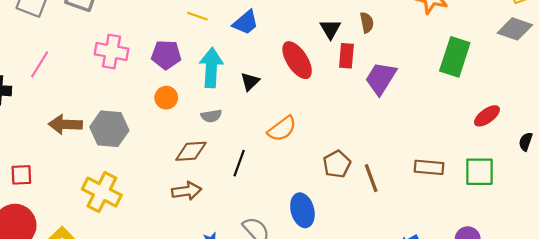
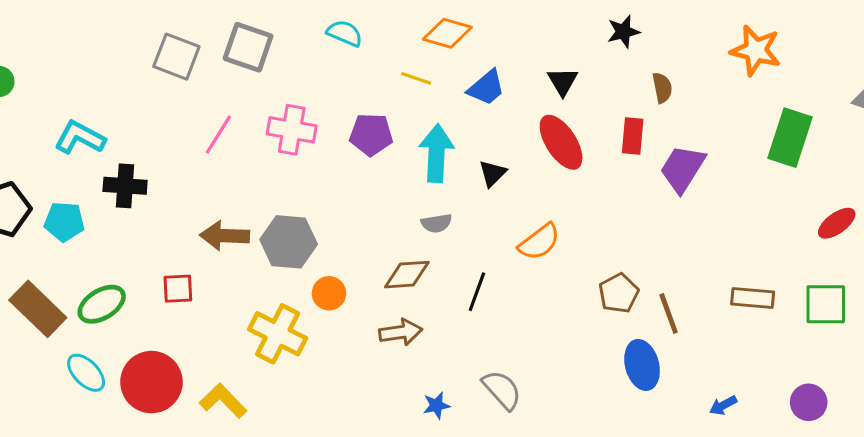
black triangle: (330, 29) -> (563, 82), moved
pink line: (40, 64) -> (218, 134), moved
orange circle: (166, 98) -> (329, 293), moved
red square: (21, 175) -> (178, 289), moved
blue ellipse: (302, 210) -> (642, 365), moved

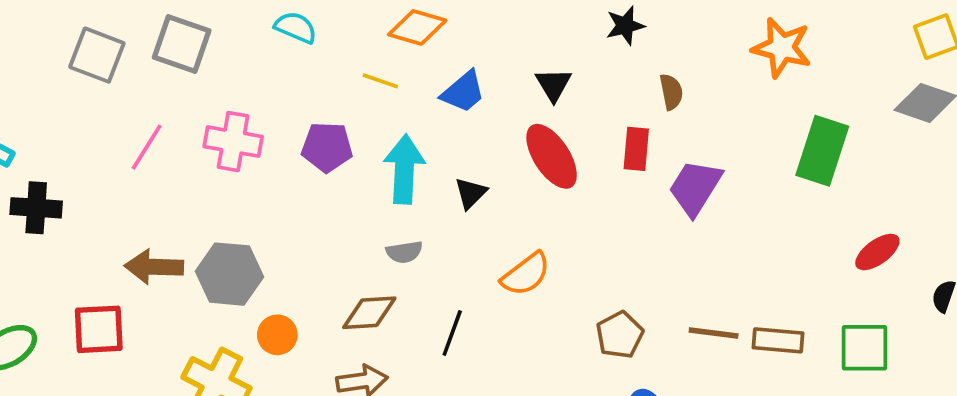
red square: (178, 289) -> (99, 329), size x1.4
brown line: (669, 314) -> (714, 333), moved, turned -63

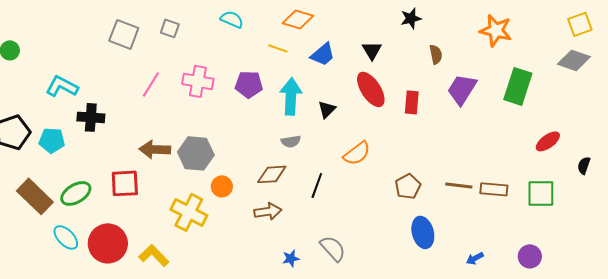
gray square: (182, 44) -> (170, 28), size x0.6
red rectangle: (636, 149) -> (412, 102), moved
purple trapezoid: (695, 188) -> (462, 89), moved

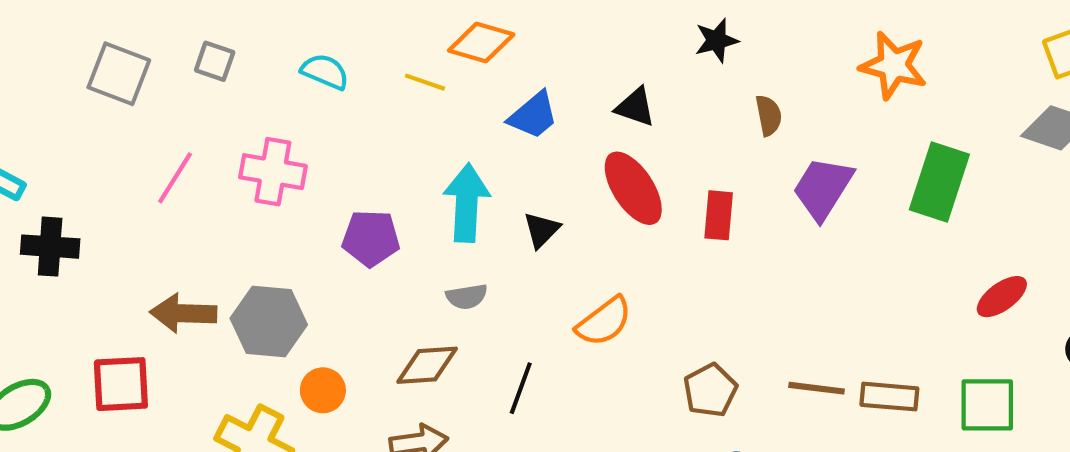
cyan semicircle: (232, 19) -> (325, 72), moved
yellow line: (278, 48) -> (425, 82), moved
black triangle: (372, 50) -> (635, 107), turned -40
purple pentagon: (249, 84) -> (371, 238), moved

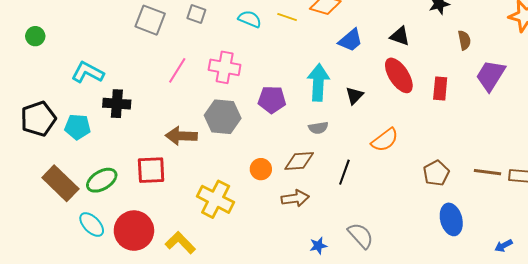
yellow line: (425, 82) -> (287, 17), moved
gray hexagon: (269, 322) -> (223, 117), moved
orange circle: (323, 390) -> (261, 169), moved

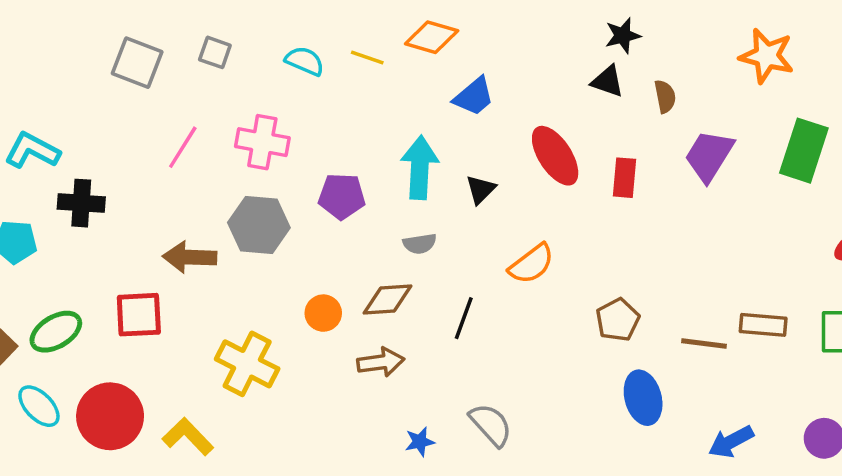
black triangle: (400, 36) -> (608, 81), moved
brown line: (487, 172) -> (704, 344), moved
blue arrow: (504, 246) -> (731, 442), size x1.5

